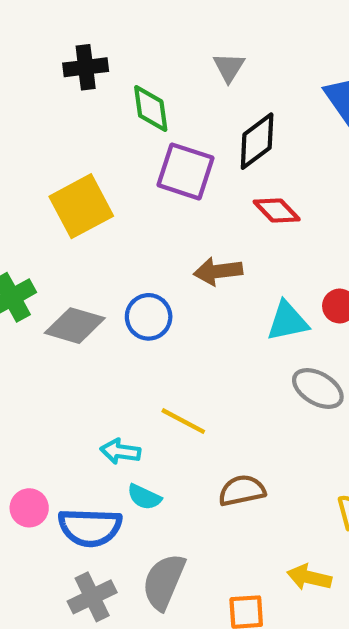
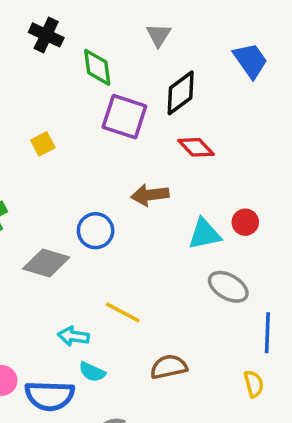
black cross: (86, 67) -> (46, 35), turned 32
yellow square: (81, 206) -> (43, 144), size x0.5
gray diamond: (75, 326) -> (46, 263), moved

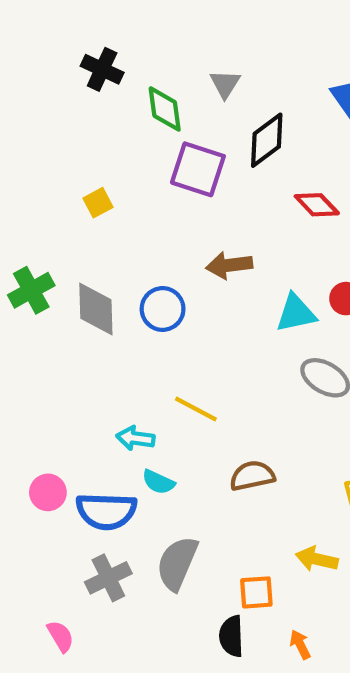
gray triangle: (158, 35) -> (225, 84), moved
red diamond: (196, 147) -> (317, 205), moved
gray diamond: (46, 263) -> (96, 309), moved, turned 72

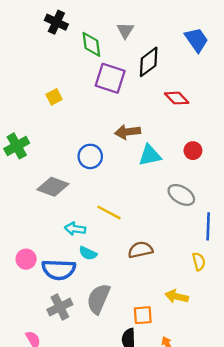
gray diamond: (96, 309) -> (53, 187), moved, turned -68
cyan triangle: (296, 313) -> (150, 155), moved

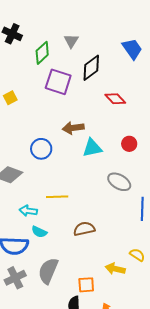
green diamond: (91, 44) -> (42, 53), turned 55
yellow line: (109, 212) -> (57, 197), turned -30
yellow semicircle: (199, 261) -> (137, 255), moved, turned -42

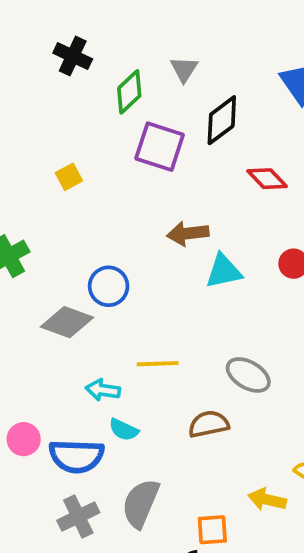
blue circle: (41, 149) -> (109, 286), moved
gray ellipse: (119, 182) -> (248, 375), moved

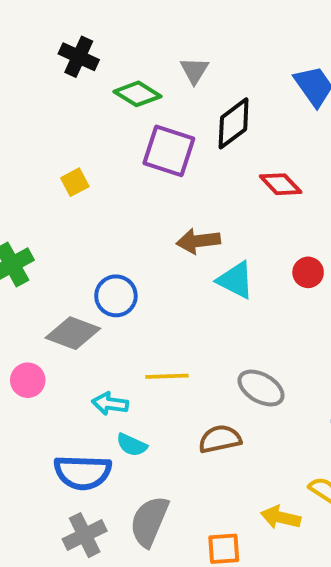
green diamond: (129, 92) -> (138, 94), turned 75
cyan triangle: (224, 271) -> (236, 280), turned 39
pink circle: (24, 439) -> (28, 380), moved

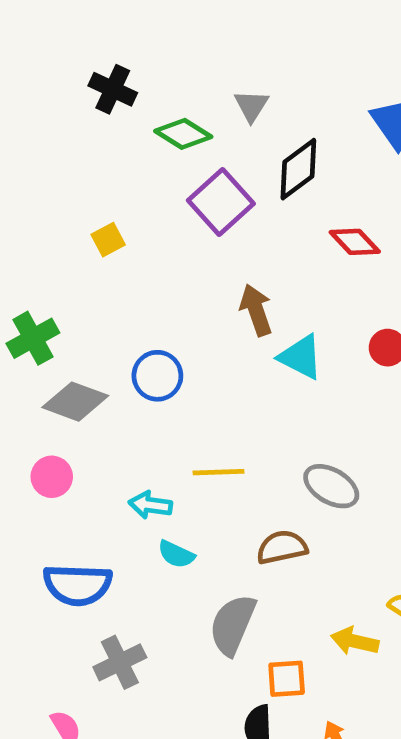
purple square: (169, 151) -> (221, 202), turned 30
brown arrow: (198, 241) -> (256, 310), turned 78
gray diamond: (73, 333) -> (75, 402), moved
blue semicircle: (83, 472) -> (78, 585), moved
gray semicircle: (149, 521) -> (233, 625), moved

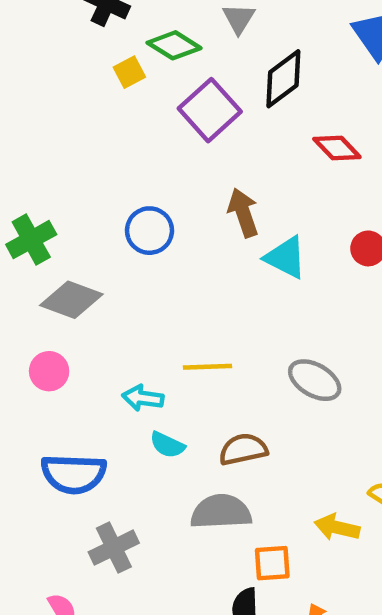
yellow square: (108, 240) -> (129, 72), moved
blue circle: (157, 376) -> (149, 231), moved
brown semicircle: (282, 547) -> (243, 449), moved
gray semicircle: (233, 625) -> (221, 512), turned 64

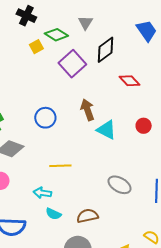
yellow line: (208, 367) -> (60, 166), moved

